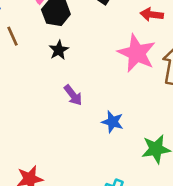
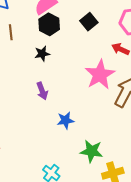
blue star: (113, 122) -> (65, 120), turned 30

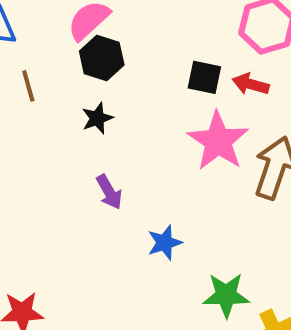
black square: (89, 22) -> (204, 77), moved, turned -30

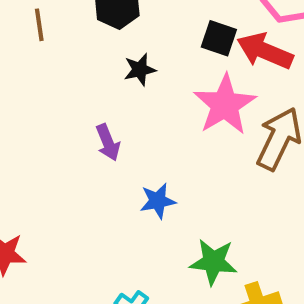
red arrow: (251, 84) -> (265, 51), size x1.5
black star: (97, 118) -> (140, 70), moved

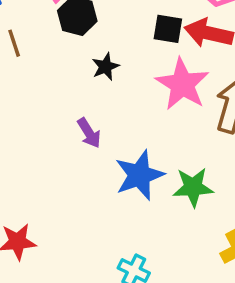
blue star: (158, 201) -> (139, 175), size x1.6
green star: (213, 262) -> (193, 187), moved

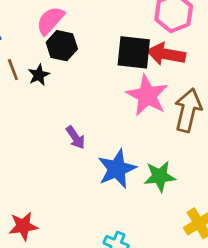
black square: (168, 29) -> (134, 52), size x1.5
black star: (105, 67) -> (39, 75), moved

